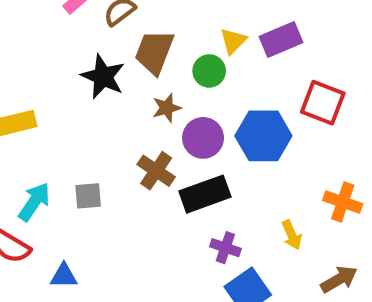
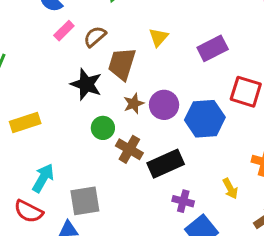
yellow triangle: (233, 41) -> (158, 37), moved
green circle: (209, 71) -> (103, 128), moved
purple circle: (203, 138) -> (164, 105), moved
gray square: (88, 196) -> (85, 201), moved, size x1.5

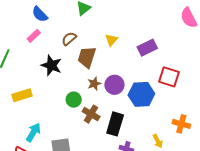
pink rectangle: (64, 31) -> (34, 36), moved
black star: (86, 84) -> (51, 65), moved
black rectangle: (166, 164) -> (115, 124), turned -50

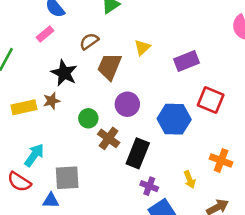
brown star: (94, 84) -> (52, 101), moved
purple circle: (114, 85) -> (127, 104), moved

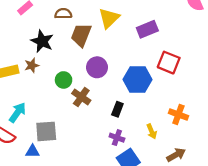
brown semicircle: (89, 41) -> (63, 14), turned 35
yellow triangle: (142, 47) -> (109, 18), size x1.5
black rectangle: (138, 153) -> (117, 109), moved, size x0.6

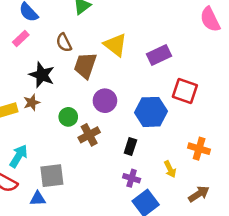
brown semicircle: (63, 14) -> (64, 43), turned -112
yellow triangle: (109, 18) -> (115, 45), turned -35
brown cross: (81, 97) -> (89, 135), turned 30

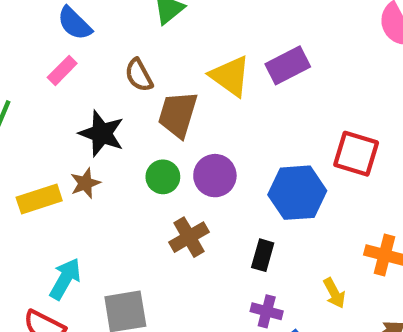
purple rectangle: (159, 55) -> (288, 65), moved
green circle: (68, 117) -> (163, 177), moved

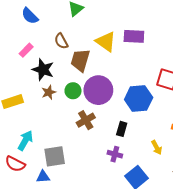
purple rectangle: (288, 65) -> (134, 36), turned 30
pink rectangle: (62, 70) -> (26, 50), moved
purple circle: (215, 176) -> (98, 90), size x1.4
brown star: (85, 183) -> (49, 92), moved
purple cross: (267, 311) -> (115, 154), moved

